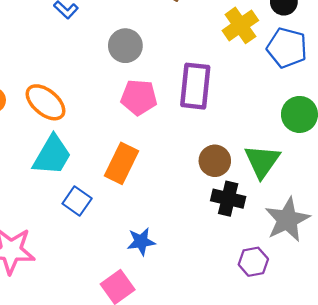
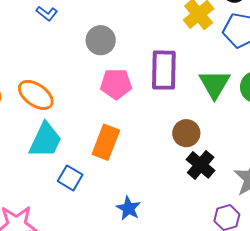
green triangle: (262, 161) -> (215, 84), moved
black cross: (228, 199) -> (201, 165), turned 32
blue star: (141, 242) -> (128, 208), turned -30

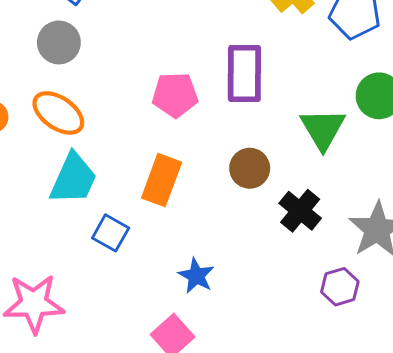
gray circle: (101, 40) -> (59, 42), moved
green triangle: (215, 84) -> (323, 129), moved
brown circle: (186, 133) -> (250, 168), moved

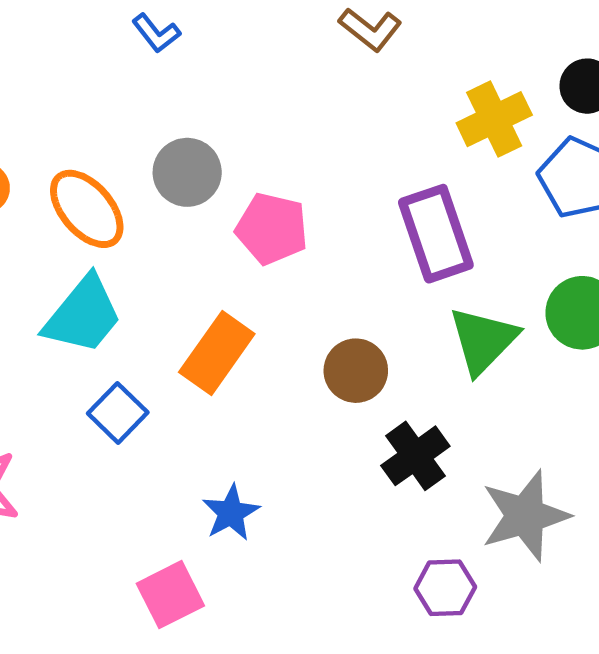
gray circle: (59, 42) -> (187, 172), moved
purple rectangle: (244, 73) -> (436, 234), moved, turned -34

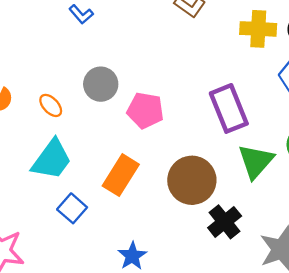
yellow cross: (494, 119) -> (258, 29), moved, turned 32
orange ellipse: (87, 209) -> (51, 105), size x0.6
brown circle: (356, 371) -> (192, 180), size x1.5

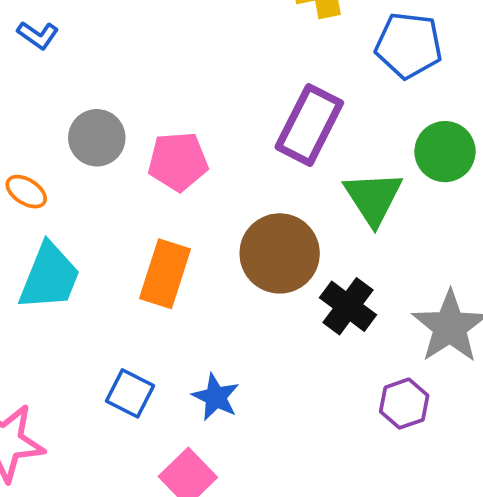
purple rectangle: (229, 108) -> (309, 125), turned 63
blue square: (72, 208) -> (130, 393), moved

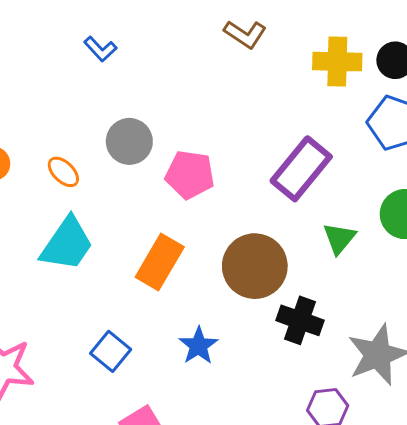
green triangle: (373, 198) -> (339, 238), size x0.7
black cross: (348, 306) -> (300, 320), turned -30
blue star: (216, 397) -> (198, 346), moved

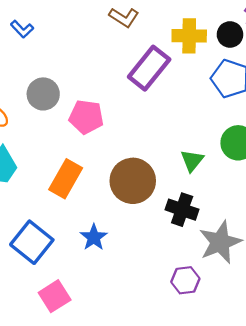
purple rectangle: (301, 169) -> (149, 68), moved
black cross: (300, 320) -> (182, 210), moved
blue square: (111, 351) -> (32, 242), size x1.5

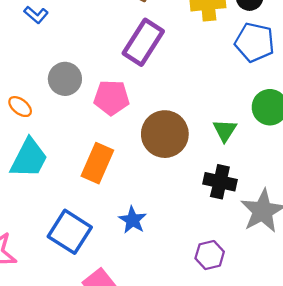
purple rectangle: (149, 68) -> (143, 42), moved
brown circle: (133, 181) -> (165, 134), moved
purple hexagon: (185, 280) -> (210, 255), moved

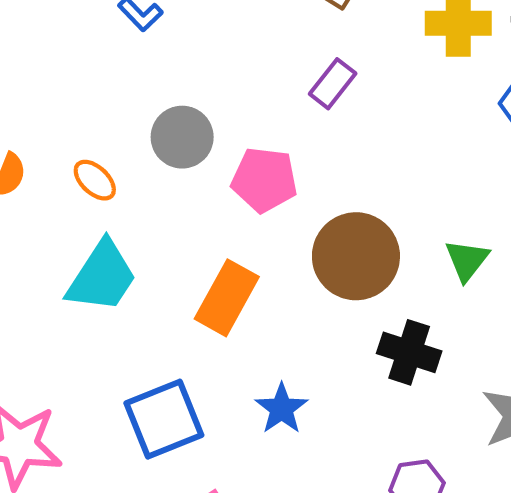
purple rectangle: (143, 42) -> (333, 84), size x0.6
black cross: (220, 182) -> (409, 352), moved
blue square: (70, 232) -> (164, 419), turned 30

